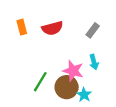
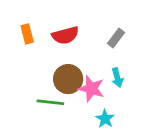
green line: (40, 82) -> (50, 102), turned 65
brown circle: (67, 87) -> (68, 79), moved

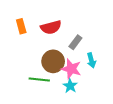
gray rectangle: (116, 38) -> (75, 42), moved
cyan star: (105, 119) -> (70, 86), moved

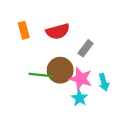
cyan arrow: (91, 60) -> (104, 82), moved
green line: (39, 79) -> (41, 75), moved

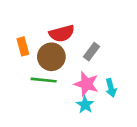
orange rectangle: (24, 30) -> (23, 46), moved
brown circle: (60, 70) -> (51, 57), moved

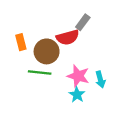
red semicircle: (62, 33) -> (68, 37), moved
gray rectangle: (92, 52) -> (83, 22), moved

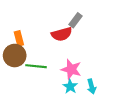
brown circle: (47, 51) -> (15, 56), moved
cyan arrow: (100, 79) -> (92, 86), moved

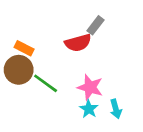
orange rectangle: (19, 38) -> (24, 48), turned -48
green line: (36, 66) -> (46, 83), turned 30

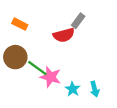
orange rectangle: (24, 48) -> (20, 24), moved
pink star: (90, 87) -> (51, 77), moved

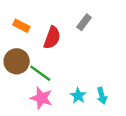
red semicircle: (64, 35) -> (52, 38), moved, turned -55
pink star: (51, 77) -> (41, 98), moved

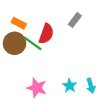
brown circle: (17, 61) -> (15, 43), moved
green line: (40, 73) -> (32, 43), moved

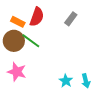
red semicircle: (46, 34) -> (37, 17), moved
pink star: (37, 88) -> (17, 72), moved

